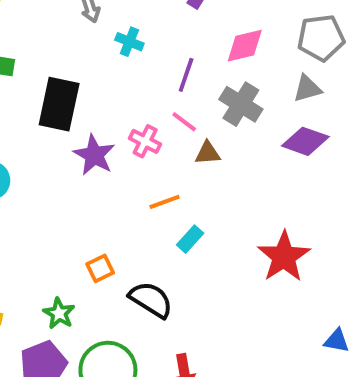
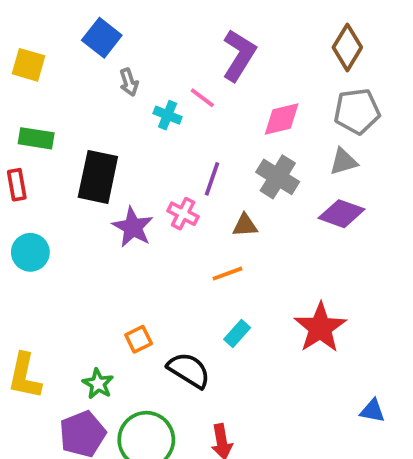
purple line: (186, 75) -> (212, 179), moved
pink line: (184, 122) -> (202, 98), moved
orange line: (165, 202) -> (227, 274), moved
cyan rectangle: (190, 239) -> (237, 333), moved

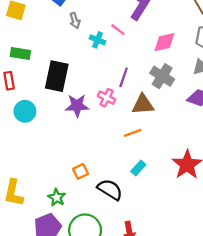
brown triangle: (245, 225) -> (143, 104), size x1.5
purple star: (133, 227) -> (77, 106), turned -30
cyan circle: (30, 252) -> (25, 111), moved

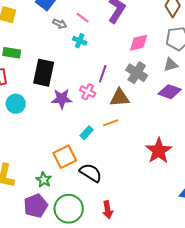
gray arrow: (75, 21) -> (60, 24), turned -48
pink line: (118, 30) -> (83, 18), moved
cyan rectangle: (138, 168) -> (87, 133), moved
orange square: (80, 171) -> (65, 157), size x1.6

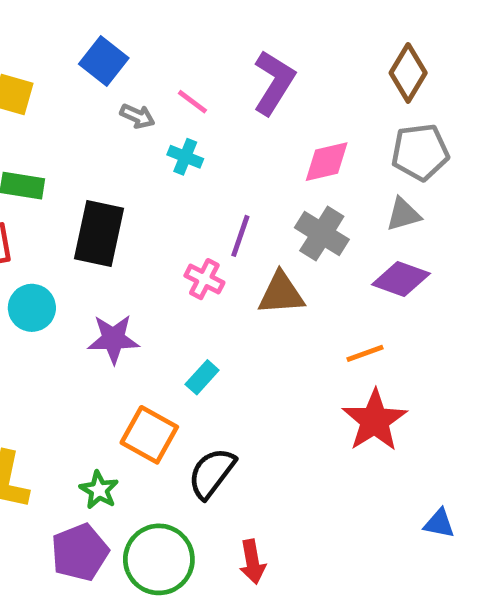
purple star: (62, 99) -> (113, 339), moved
orange line: (111, 123) -> (365, 353), moved
orange square: (65, 157) -> (149, 435), turned -35
black semicircle: (91, 173) -> (212, 473), turned -85

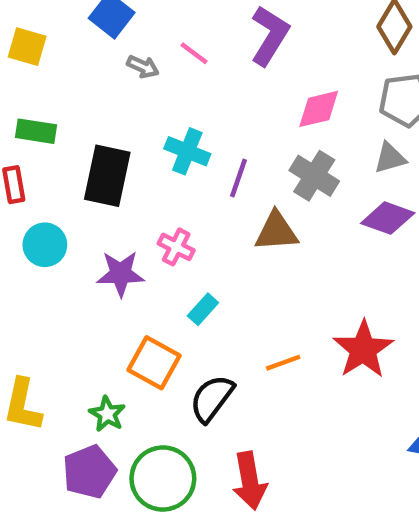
cyan cross: (185, 157) -> (187, 151), moved, size x1.4
pink cross: (204, 279) -> (176, 247), moved
orange line: (365, 353) -> (283, 363), moved
red arrow: (252, 562) -> (250, 481), size x1.4

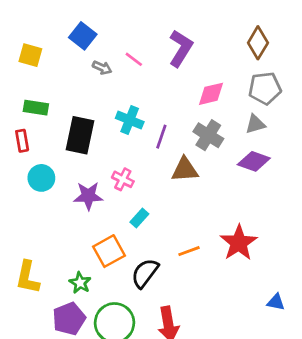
orange square: (154, 363) -> (109, 251), turned 32

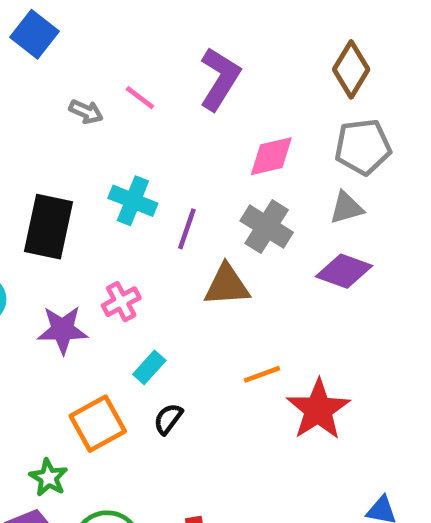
blue square: (83, 36) -> (34, 34), moved
pink cross: (123, 179) -> (121, 302), turned 35
orange line: (189, 251) -> (262, 374), moved
black semicircle: (145, 273) -> (168, 419), moved, size x0.6

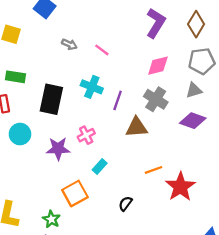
purple L-shape: (220, 79) -> (156, 23), moved
pink line: (140, 98) -> (102, 50), moved
black semicircle: (168, 419) -> (125, 204), moved

